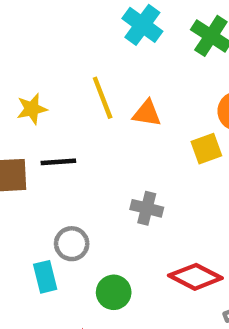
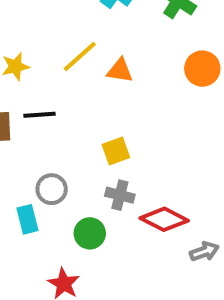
yellow line: (103, 98) -> (80, 56), turned 69
yellow square: (206, 149) -> (116, 151), moved
gray cross: (147, 208) -> (120, 195), moved

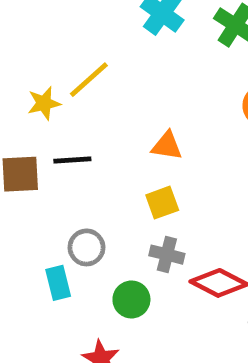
yellow line: (80, 56) -> (89, 80), moved
orange triangle: (120, 71) -> (167, 146), moved

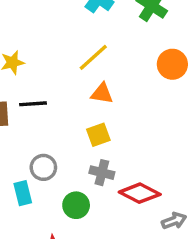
yellow line: (89, 80) -> (93, 57), moved

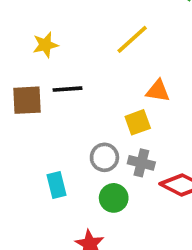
orange triangle: (102, 93) -> (158, 91), moved
gray circle: (43, 167) -> (104, 157), moved

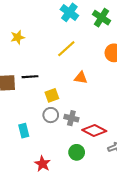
yellow star: (45, 45) -> (18, 37), moved
yellow square: (138, 122) -> (52, 95), moved
green circle: (114, 198) -> (77, 152), moved

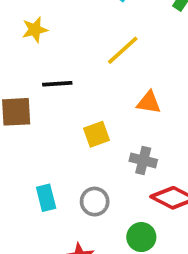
black line: (30, 77) -> (57, 84), moved
gray circle: (51, 115) -> (95, 202), moved
gray cross: (71, 118) -> (143, 160), moved

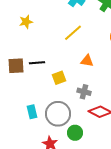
black line: (57, 84) -> (37, 63), moved
gray circle: (95, 202) -> (58, 114), size x1.6
green circle: (141, 237) -> (75, 133), moved

